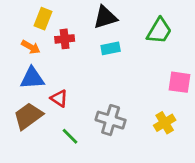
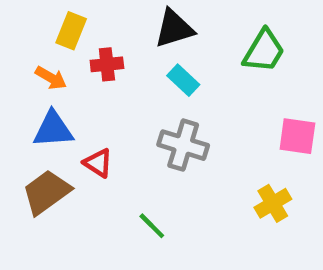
cyan rectangle: (111, 48) -> (183, 80), turned 54
gray cross: (111, 120) -> (183, 145), moved
green line: (70, 136) -> (152, 226), moved

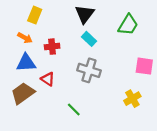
black triangle: (174, 29) -> (85, 14), turned -36
red cross: (107, 64) -> (52, 47), moved

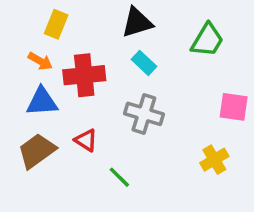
black triangle: (85, 14) -> (137, 22), turned 36
red cross: (52, 47) -> (84, 75), size x1.6
red triangle: (48, 79) -> (86, 140), moved

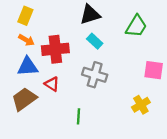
yellow rectangle: (56, 24) -> (25, 16), moved
red triangle: (86, 140) -> (52, 84), moved
green line: (119, 177) -> (78, 116), turned 49

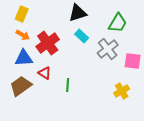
red cross: (55, 49) -> (48, 43), turned -30
gray cross: (95, 75) -> (108, 49), moved, turned 35
green line: (78, 116) -> (68, 85), moved

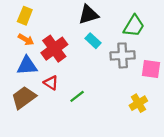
gray cross: (108, 49) -> (123, 55), turned 35
green line: (68, 85) -> (77, 96), turned 48

